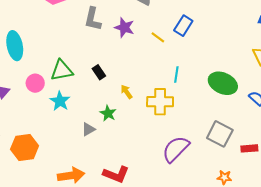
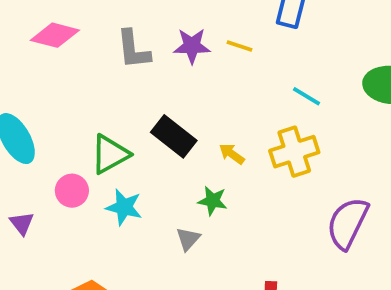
yellow line: (158, 37) -> (239, 46), moved
black rectangle: (99, 72) -> (174, 136), size x1.6
cyan line: (176, 74) -> (306, 96), turned -49

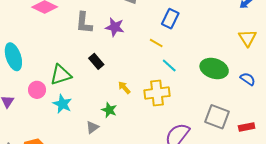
yellow line: (239, 46) -> (156, 43), moved
black rectangle: (174, 136) -> (96, 61), moved, size x0.7

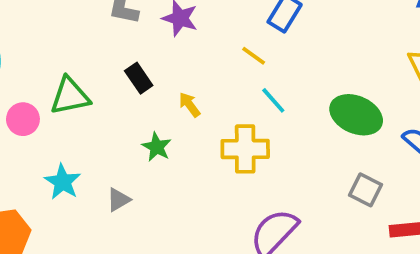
yellow arrow: (124, 88) -> (189, 105), moved
cyan star: (62, 104) -> (63, 182), moved
green star: (109, 110) -> (157, 147), moved
gray square: (217, 117) -> (366, 190), moved, size x0.7

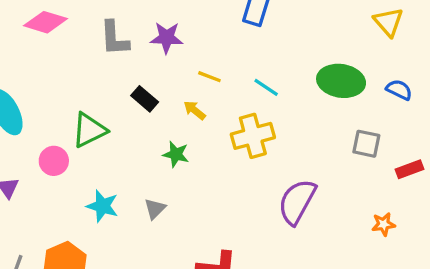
yellow line: (254, 56) -> (209, 77), moved

